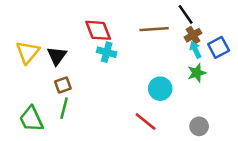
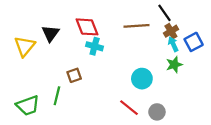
black triangle: (57, 56) -> (50, 33), moved
brown square: (63, 85) -> (74, 75), moved
green trapezoid: (31, 119) -> (28, 105), turned -85
gray circle: (199, 126) -> (157, 112), moved

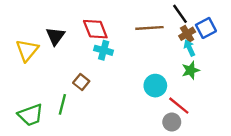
blue square: (194, 42) -> (206, 28), moved
brown square: (74, 75) -> (81, 82), turned -32
red line: (129, 108) -> (179, 106), moved

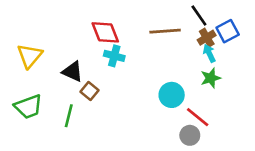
black triangle: (55, 36) -> (73, 72), moved, turned -42
green trapezoid: (31, 115) -> (28, 107), moved

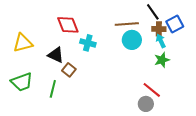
red diamond: (105, 32) -> (68, 25), moved
brown cross: (207, 38) -> (159, 29), turned 32
yellow triangle: (30, 56) -> (23, 43), turned 35
cyan circle: (172, 95) -> (132, 40), moved

